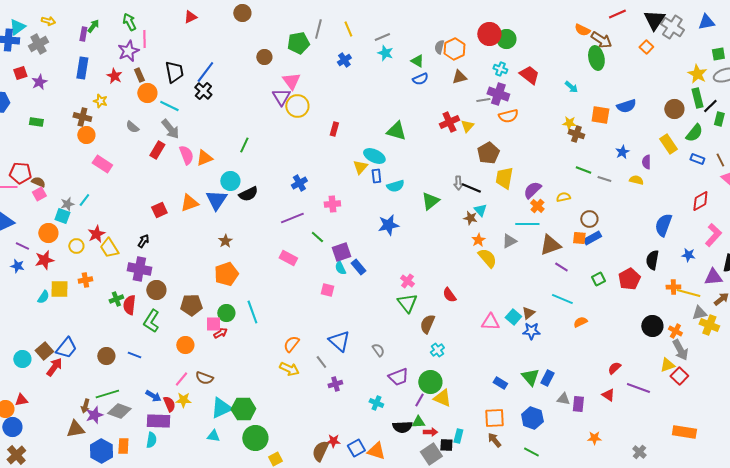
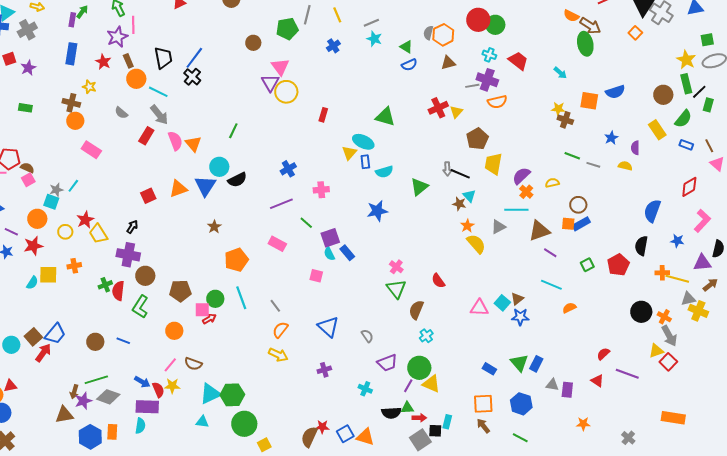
orange triangle: (204, 158) -> (193, 144), turned -48
orange pentagon: (226, 274) -> (236, 260), moved
gray line: (321, 362) -> (275, 306), moved

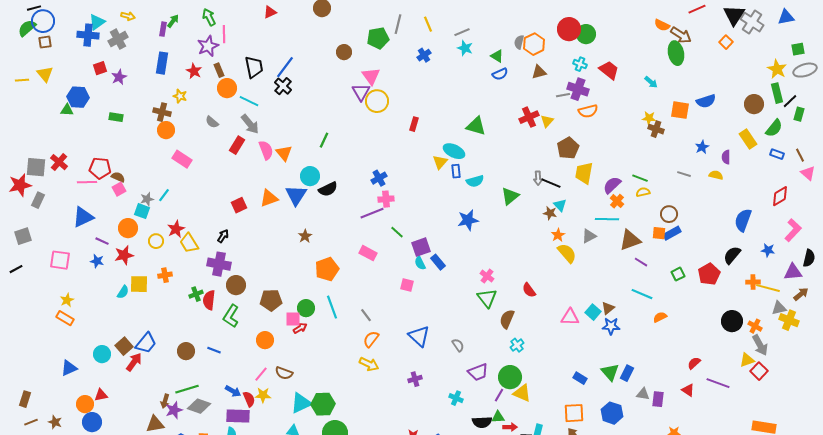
green line: (572, 156) -> (640, 178), moved
pink cross: (321, 190) -> (386, 199), moved
black semicircle: (641, 246) -> (732, 255), turned 30

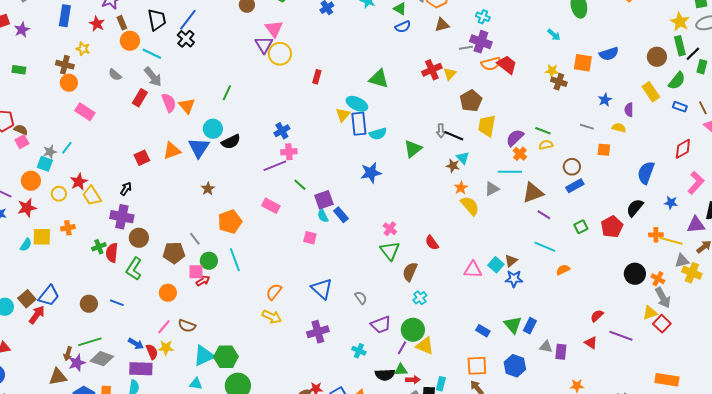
red trapezoid: (609, 70) -> (507, 65), moved
blue rectangle: (456, 171) -> (359, 124), size x1.6
orange square: (659, 233) -> (604, 150), moved
gray line: (366, 315) -> (195, 239), moved
purple cross: (415, 379) -> (318, 332), size x1.5

